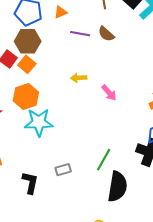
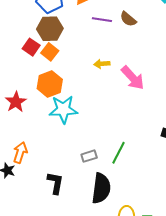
pink arrow: (109, 93) -> (133, 78), size x1.5
green line: (104, 160) -> (119, 153), moved
black L-shape: (30, 183) -> (55, 183), moved
black semicircle: (117, 187) -> (101, 188), moved

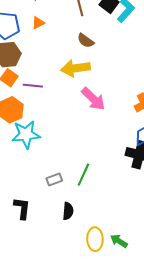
purple line: (102, 20) -> (33, 86), moved
yellow arrow: (102, 64) -> (75, 68), moved, size x1.8
black semicircle: (101, 188) -> (68, 211), size x0.6

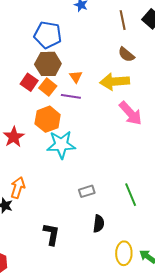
orange triangle: (38, 23) -> (76, 77), moved, turned -40
green line: (83, 175) -> (131, 195), moved, turned -50
black L-shape: (22, 208) -> (51, 234), moved

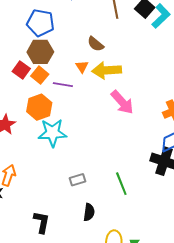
brown semicircle: (126, 55) -> (95, 44), moved
orange triangle: (76, 77) -> (82, 67), moved

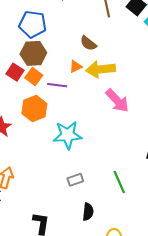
orange triangle: (82, 67) -> (76, 66), turned 40
cyan star: (52, 133) -> (68, 135), moved

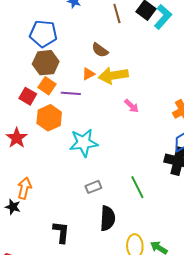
red square: (15, 72) -> (28, 96), moved
pink arrow: (117, 101) -> (132, 106), size x0.6
black semicircle: (88, 212) -> (108, 218), size x1.4

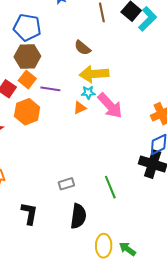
orange triangle: (88, 74) -> (80, 108), moved
pink arrow: (132, 106) -> (110, 106), size x1.8
cyan star: (84, 143) -> (88, 93), moved, size x0.5
black L-shape: (61, 232) -> (29, 213), moved

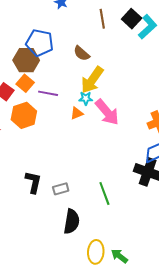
blue pentagon: (27, 27) -> (40, 43), moved
yellow arrow: (94, 74) -> (92, 80), turned -52
black L-shape: (29, 213) -> (33, 182), moved

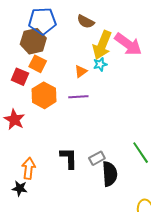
purple line: (48, 93) -> (78, 97), moved
pink arrow: (107, 112) -> (128, 44), moved
orange triangle: (77, 113) -> (81, 71), moved
black semicircle: (72, 221) -> (110, 174), moved

